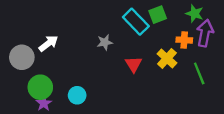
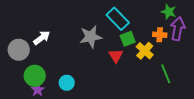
green square: (158, 15) -> (128, 39), moved
gray star: (105, 42) -> (91, 37), size x1.6
green line: (199, 73) -> (166, 74), moved

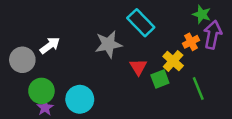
orange cross: (160, 35) -> (191, 42), turned -32
green square: (128, 39) -> (160, 79), moved
cyan circle: (67, 83) -> (80, 99), size x1.5

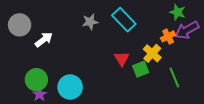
purple arrow: (213, 35) -> (187, 30), turned -130
gray star: (108, 44) -> (90, 22), moved, size x0.7
gray circle: (22, 60) -> (20, 25), moved

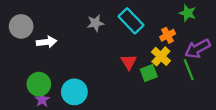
purple arrow: (187, 30) -> (198, 49), moved
orange cross: (168, 36) -> (168, 35), moved
white arrow: (44, 40) -> (47, 42), turned 30
green line: (174, 78) -> (189, 70), moved

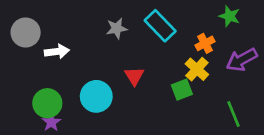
red triangle: (129, 62) -> (134, 76), moved
green line: (189, 70) -> (234, 114), moved
cyan circle: (74, 92) -> (96, 96), moved

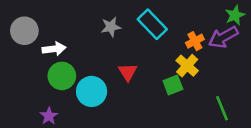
green star: (229, 16) -> (235, 15), moved, turned 30
purple arrow: (242, 60) -> (223, 37), moved
green circle: (47, 103) -> (62, 76), moved

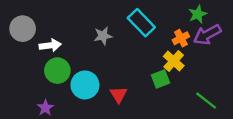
green star: (235, 15) -> (198, 14), moved
gray star: (111, 27) -> (103, 36), moved
red triangle: (128, 72) -> (119, 95), moved
green line: (222, 108) -> (206, 101), turned -30

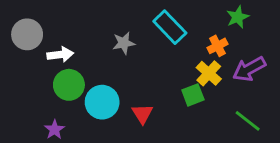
purple arrow: (207, 35) -> (249, 69), moved

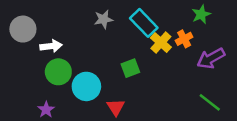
gray star: (124, 43) -> (103, 19), moved
yellow cross: (209, 73) -> (161, 42), moved
green square: (193, 95) -> (130, 68), moved
red triangle: (142, 114) -> (116, 107), moved

